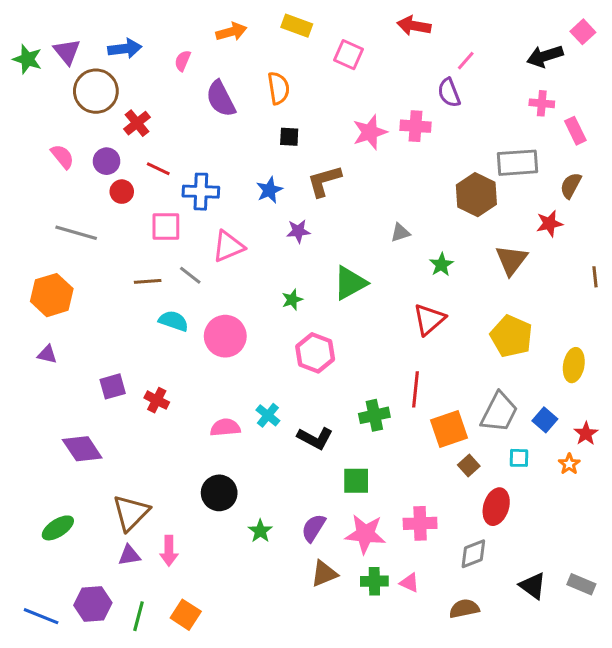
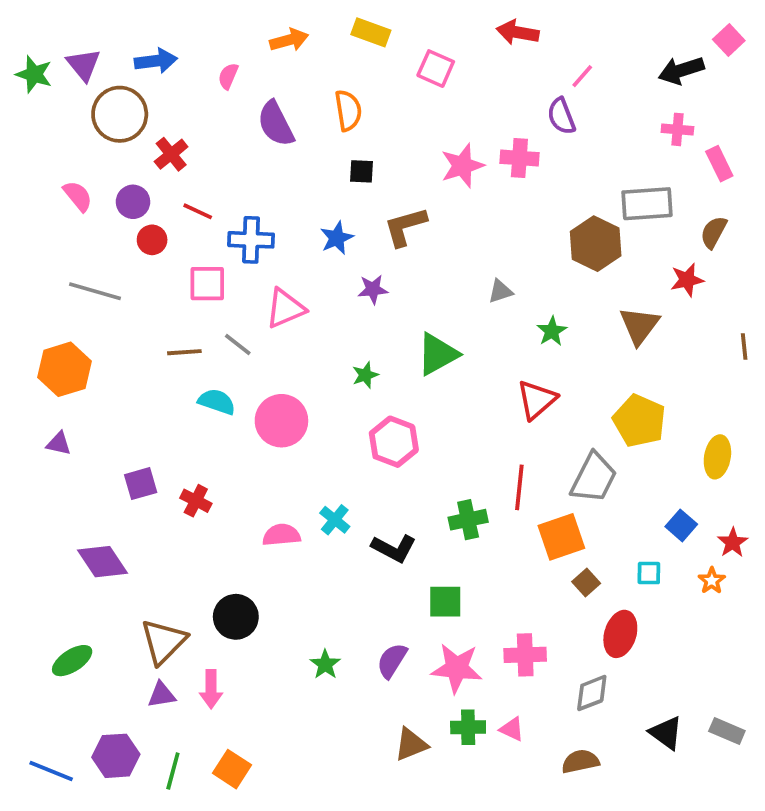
gray trapezoid: (499, 412) -> (594, 478), moved
black circle: (219, 493) -> (236, 617), moved
brown triangle: (324, 574) -> (411, 744), moved

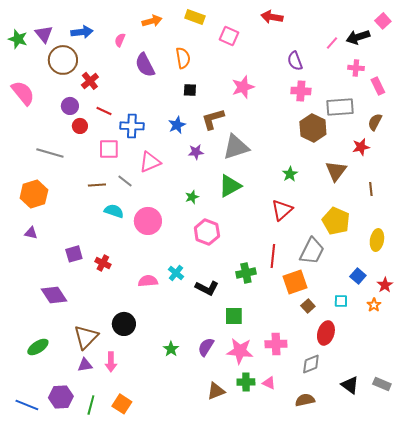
pink line: (582, 76) -> (332, 43), moved
pink cross: (519, 158) -> (301, 91), moved
pink semicircle: (78, 196) -> (23, 93), moved, size x1.5
gray triangle: (500, 291) -> (236, 147), moved, size x2.0
brown line: (744, 346) -> (371, 189), moved

